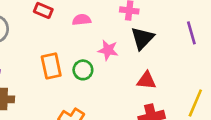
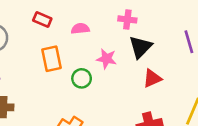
orange rectangle: (51, 66) -> (51, 59), moved
red triangle: (146, 81) -> (152, 78), moved, turned -30

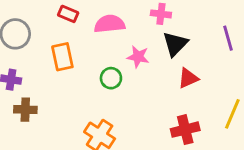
pink semicircle: (80, 29) -> (110, 24), size x1.5
orange rectangle: (51, 59) -> (62, 57), moved

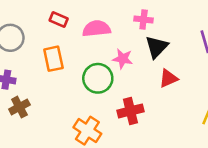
green circle: (111, 78) -> (98, 78), size x1.5
brown cross: (25, 110) -> (19, 107), turned -30
red cross: (185, 130) -> (130, 111), moved

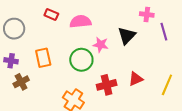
pink cross: (144, 20) -> (147, 14), moved
orange rectangle: (53, 59) -> (43, 58), moved
red triangle: (168, 78) -> (136, 79), moved

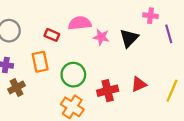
red rectangle: (51, 14) -> (52, 35), moved
pink star: (101, 45) -> (101, 37), moved
green circle: (81, 60) -> (73, 75), moved

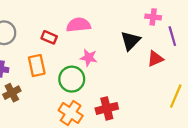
pink star: (101, 37) -> (89, 58), moved
red triangle: (139, 84) -> (155, 59), moved
red cross: (108, 91) -> (107, 108), moved

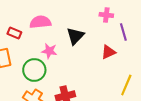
black triangle: (130, 41) -> (75, 36), moved

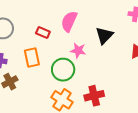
pink semicircle: (40, 22) -> (69, 21), turned -60

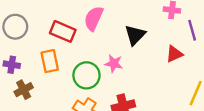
red rectangle: (43, 32) -> (63, 31), size x1.5
pink star: (78, 51) -> (114, 63), moved

